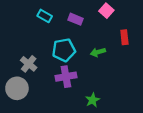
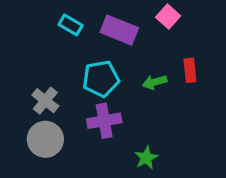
purple rectangle: (76, 19) -> (119, 30), size x1.5
red rectangle: (124, 37) -> (190, 70), moved
gray circle: (17, 88) -> (45, 139), moved

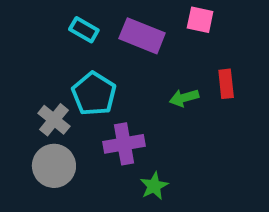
pink square: (168, 17) -> (200, 20), turned -30
cyan pentagon: (101, 79) -> (94, 94), moved, turned -30
green star: (146, 158) -> (154, 186), moved

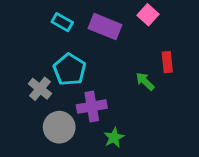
pink square: (200, 20) -> (148, 15), turned 30
green arrow: (184, 98) -> (145, 81), moved, turned 60
gray circle: (54, 166) -> (59, 127), moved

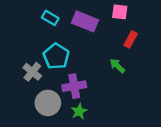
pink square: (148, 15) -> (120, 12), turned -35
red rectangle: (167, 62) -> (131, 39), moved, turned 35
green star: (114, 138) -> (79, 111), moved

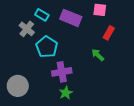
gray cross: (32, 72) -> (27, 29), moved
gray circle: (48, 103) -> (18, 86), moved

